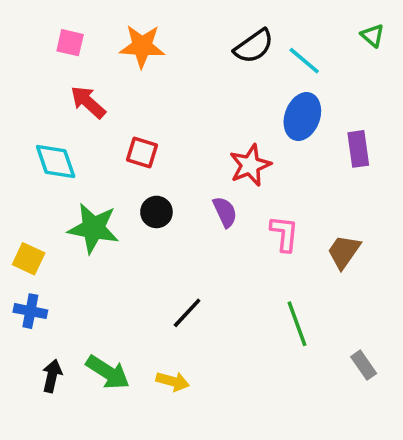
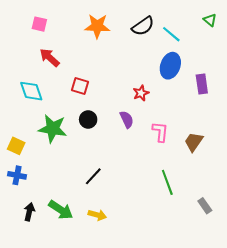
orange star: (142, 46) -> (97, 26), moved
red star: (250, 165) -> (141, 93), size x0.7
black line: (187, 313) -> (93, 176), moved

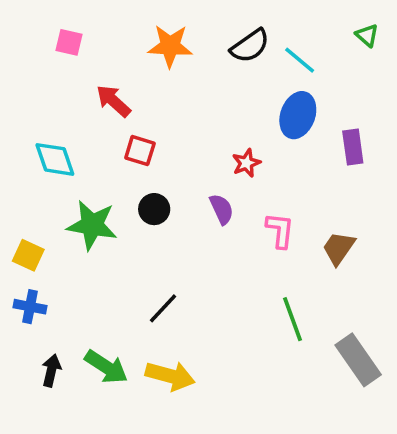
red arrow: (50, 58) -> (113, 101), moved
gray rectangle: (205, 206) -> (358, 360), size x1.8
yellow arrow: (97, 215) -> (170, 376), size x1.5

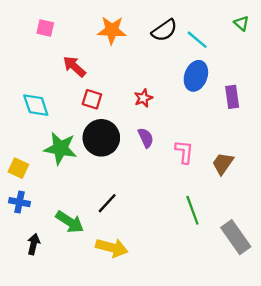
red star: (246, 163) -> (143, 98), moved
black circle: (154, 209) -> (101, 138), size x1.8
green arrow: (106, 367) -> (70, 222), moved

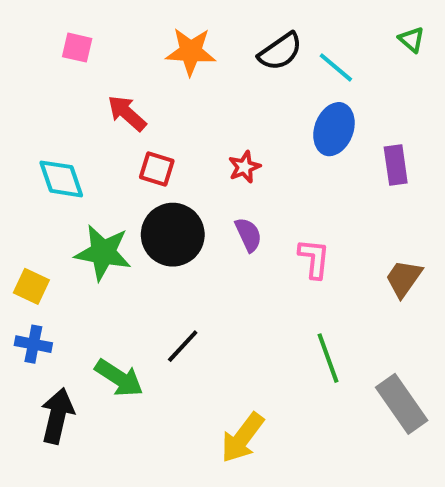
brown trapezoid: (223, 164) -> (404, 278), moved
black arrow: (34, 244) -> (57, 416), size x1.5
yellow arrow: (112, 248) -> (242, 438), moved, turned 112

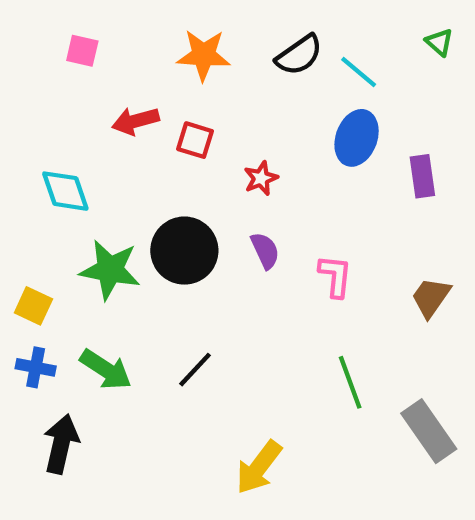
red arrow: (127, 113) -> (135, 121), turned -57
red square: (157, 169) -> (195, 140), moved
green arrow: (119, 378) -> (106, 370), moved

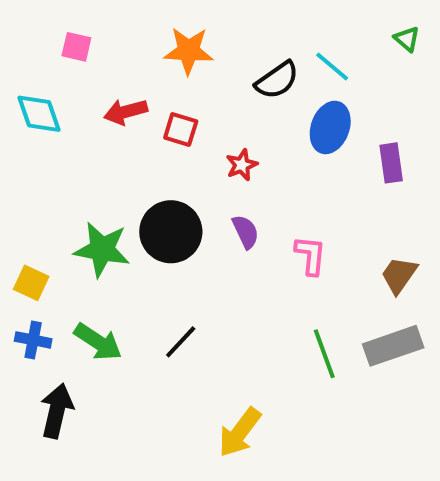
black semicircle: (299, 55) -> (277, 80), moved
cyan diamond: (65, 191) -> (39, 114), moved
gray rectangle: (429, 431) -> (393, 346), moved, turned -74

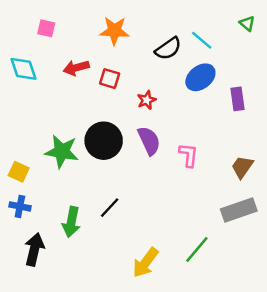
blue ellipse: (330, 127) -> (200, 77), turned 32
purple semicircle: (246, 232) -> (149, 141), size x1.4
green arrow: (98, 342) -> (71, 222), moved, turned 68
green line: (324, 354) -> (197, 249), moved, turned 60

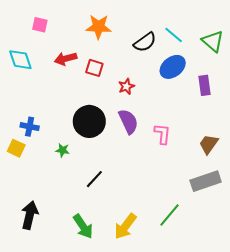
green triangle: (247, 24) -> (213, 41), moved, size x1.6
green star: (62, 151) -> (63, 150), moved, size x0.5
blue cross: (20, 206) -> (30, 127), moved
green arrow: (71, 222) -> (83, 226), moved, turned -45

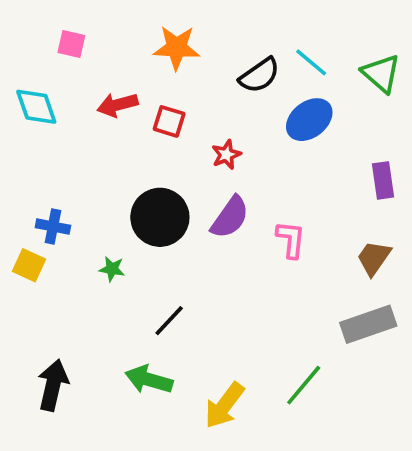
purple rectangle: (205, 85) -> (383, 180), moved
purple semicircle: (128, 121) -> (230, 217), turned 60
green arrow: (83, 226) -> (149, 380), moved, turned 140

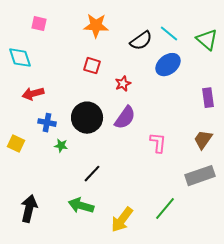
red arrow: (117, 105) -> (33, 94), moved
blue cross: (53, 227) -> (47, 123), moved
pink L-shape: (291, 239) -> (158, 143), moved

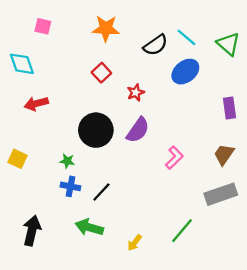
red square: (92, 66) -> (101, 73), turned 30
blue cross: (47, 123) -> (70, 186), moved
pink L-shape: (158, 143) -> (174, 158), turned 40
yellow arrow: (122, 220) -> (135, 243), size x0.6

